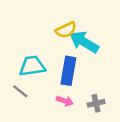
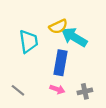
cyan trapezoid: (32, 66) -> (29, 41), moved, turned 90
gray line: (20, 91) -> (18, 90), moved

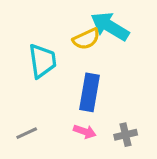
cyan arrow: (74, 37) -> (110, 26), moved
gray line: (18, 90) -> (27, 133), turned -64

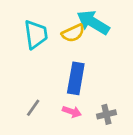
cyan trapezoid: (42, 61) -> (36, 34), moved
gray line: (27, 133) -> (33, 108), moved, turned -30

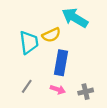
yellow semicircle: (73, 33) -> (51, 35), moved
cyan trapezoid: (36, 34) -> (29, 42), moved

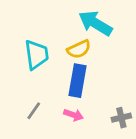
yellow semicircle: (51, 35) -> (79, 49), moved
gray cross: (86, 92) -> (121, 118), moved

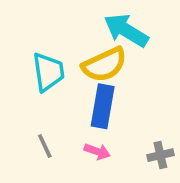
yellow semicircle: (79, 49) -> (104, 65), size x1.4
gray line: (34, 111) -> (45, 146), turned -60

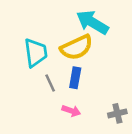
blue rectangle: (103, 106) -> (75, 78), size x0.7
gray line: (45, 146) -> (50, 83), moved

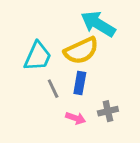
cyan trapezoid: (36, 53) -> (38, 56), turned 32
gray cross: (117, 113) -> (108, 111), moved

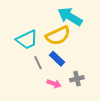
cyan trapezoid: (38, 56) -> (27, 40), turned 40
blue rectangle: (80, 83) -> (57, 59), turned -56

